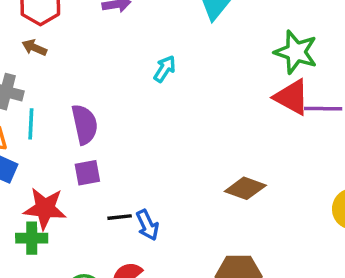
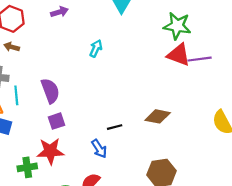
red star: (45, 208) -> (50, 151), moved
black line: (120, 217) -> (115, 127), moved

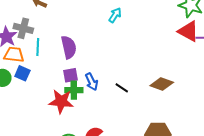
black line: (115, 127) -> (122, 88), turned 40
blue arrow: (99, 149) -> (92, 82), moved
green cross: (27, 167) -> (74, 90), moved

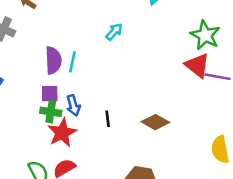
cyan line: (38, 47) -> (72, 62), moved
black line: (122, 88) -> (108, 119), turned 40
red star: (61, 101) -> (62, 133), moved, turned 30

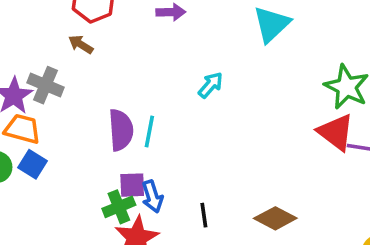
purple square: (50, 94) -> (132, 185), moved
green cross: (51, 112) -> (119, 207), turned -30

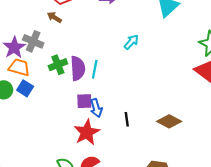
green cross: (119, 207) -> (58, 65), moved

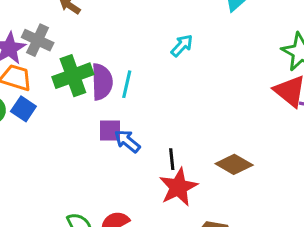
green cross: (58, 65) -> (73, 76), size x1.4
blue arrow: (96, 108) -> (127, 141), turned 144
red star: (87, 132) -> (178, 187), moved

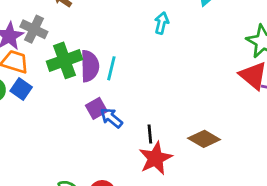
cyan arrow: (182, 46) -> (162, 23), moved, turned -30
purple square: (110, 130) -> (96, 108), turned -30

